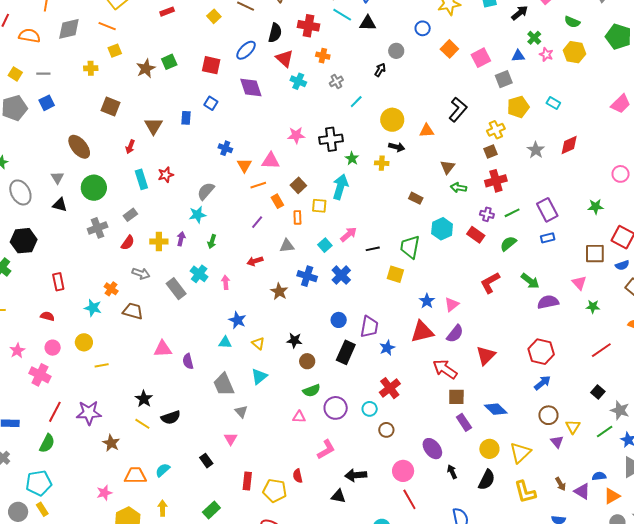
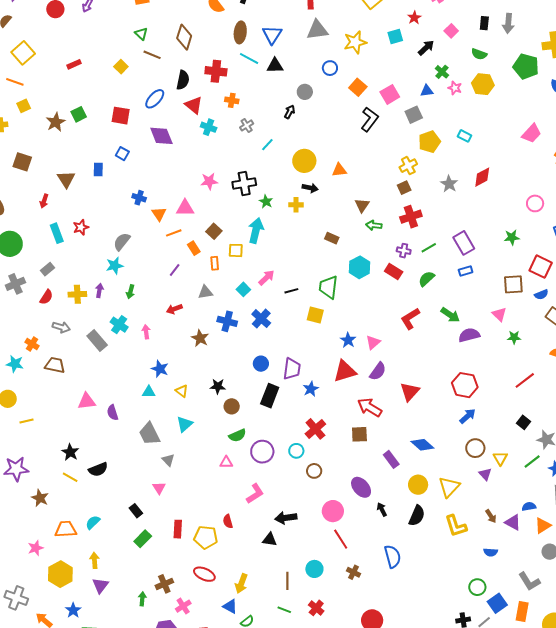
black L-shape: (458, 109) -> (370, 119), moved
brown square: (456, 397) -> (359, 434), moved
green rectangle: (211, 510) -> (143, 539), moved

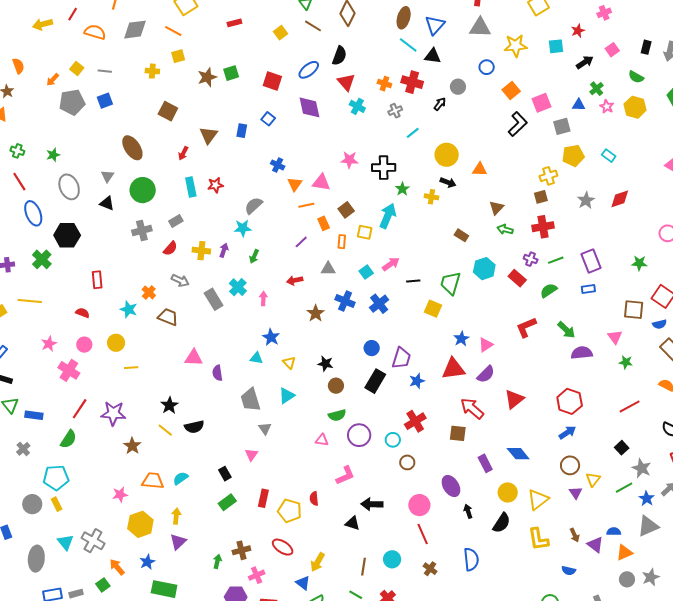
red cross: (216, 71) -> (412, 82), moved

